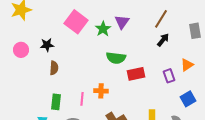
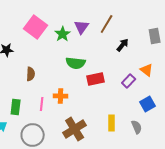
brown line: (161, 19) -> (107, 24), moved
orange triangle: (187, 65) -> (147, 70), turned -48
brown semicircle: (54, 68) -> (31, 74), moved
purple rectangle: (169, 76) -> (129, 81), turned 64

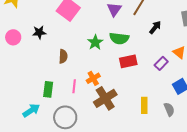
green star: (63, 34) -> (95, 42), moved
green semicircle: (76, 63) -> (119, 38), moved
orange cross: (61, 96) -> (93, 78), turned -32
brown cross: (75, 129) -> (105, 98), moved

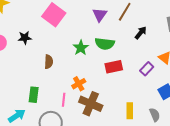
pink line: (74, 86) -> (64, 100), moved
brown cross: (105, 98) -> (91, 104), turned -35

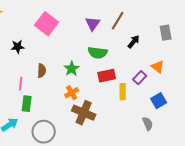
green star: (81, 48) -> (72, 69), moved
pink line: (64, 100) -> (21, 84), moved
yellow rectangle: (130, 111) -> (123, 92), moved

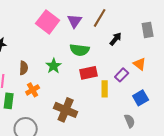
pink square: (47, 24) -> (48, 22), moved
orange cross: (72, 93) -> (33, 90), moved

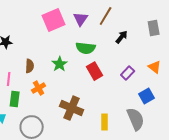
pink square: (48, 22) -> (54, 20), turned 30
orange triangle: (140, 64) -> (155, 67), moved
red rectangle: (89, 73) -> (95, 71), turned 72
yellow rectangle: (105, 89) -> (105, 122), moved
gray semicircle: (130, 121) -> (136, 119), size x1.6

